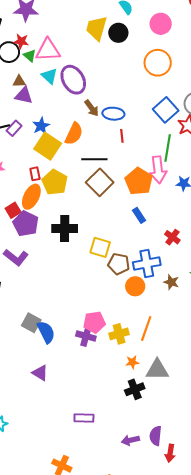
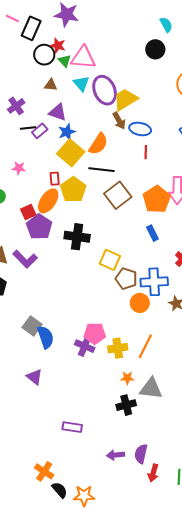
yellow trapezoid: (97, 28) -> (125, 99), moved, turned 36
purple triangle: (24, 95) -> (58, 112), moved
black line: (94, 159) -> (102, 170), moved

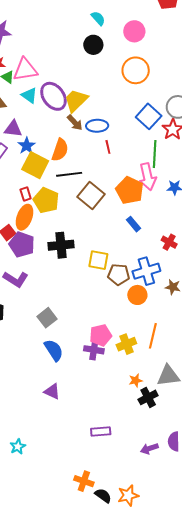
gray square: (32, 326) -> (47, 318), moved, turned 30
orange star: (127, 378) -> (136, 380), moved

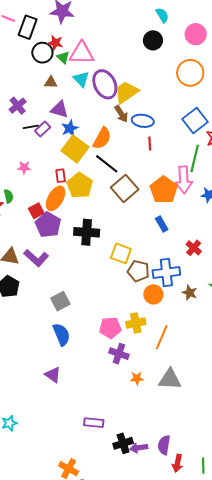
black line: (69, 174) -> (107, 164), turned 35
yellow cross: (126, 344) -> (136, 323), moved
purple cross: (94, 350) -> (119, 354), moved
black cross: (148, 397) -> (123, 443), moved

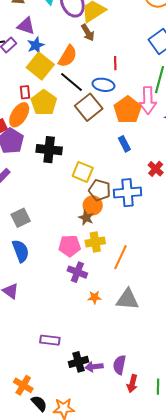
blue ellipse: (143, 121) -> (103, 85), moved
brown star: (190, 293) -> (86, 218), moved
orange circle: (153, 294) -> (93, 205), moved

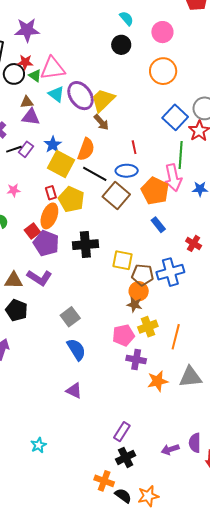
purple triangle: (26, 26) -> (31, 117), moved
orange star: (94, 297) -> (158, 381), size x1.5
purple rectangle: (50, 340) -> (122, 432), turned -54
black cross: (79, 362) -> (126, 457), moved

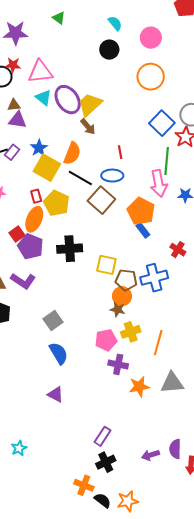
green triangle: (35, 76) -> (59, 18), moved
orange pentagon: (155, 191) -> (141, 211), moved

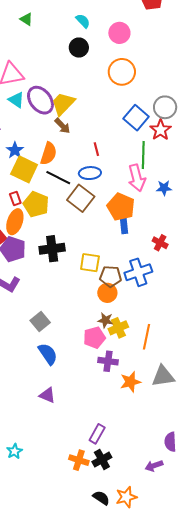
blue rectangle: (143, 230) -> (124, 226), turned 35
brown star: (118, 309) -> (105, 320), moved
purple arrow: (150, 455) -> (154, 466), moved
orange cross: (84, 485) -> (79, 460), moved

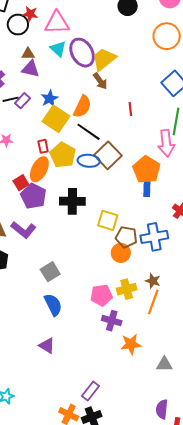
blue ellipse: (90, 173) -> (89, 161), moved
brown star: (105, 320) -> (153, 281), moved
gray triangle: (163, 376) -> (164, 364), moved, size x0.7

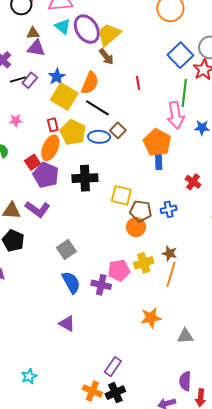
brown square: (108, 155) -> (118, 130), size x0.6
blue cross: (154, 237) -> (169, 209), size x0.6
purple cross: (112, 321) -> (101, 285), moved

